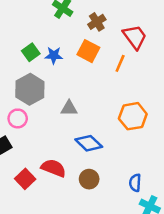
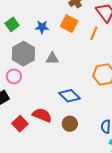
green square: (31, 52) -> (12, 24), moved
gray triangle: (69, 108) -> (52, 58), moved

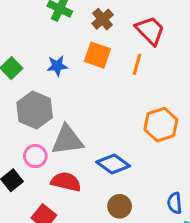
gray triangle: (52, 58) -> (67, 140), moved, size x1.6
pink circle: (14, 76) -> (35, 156), moved
red semicircle: (42, 115) -> (66, 182), moved

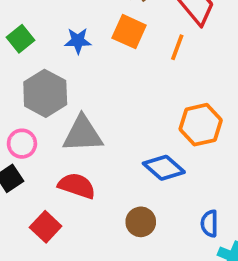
pink circle: (35, 156) -> (22, 144), moved
blue diamond: (113, 164) -> (164, 168), moved

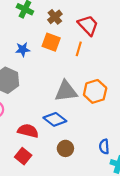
gray triangle: (83, 134) -> (66, 91), moved
blue diamond: (164, 168) -> (55, 119), moved
red square: (46, 227) -> (23, 156), moved

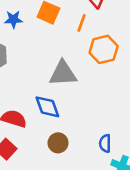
orange hexagon: (95, 91) -> (104, 49), moved
blue diamond: (55, 119) -> (47, 107), turned 30

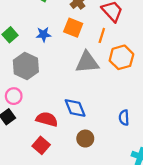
gray triangle: (63, 73) -> (87, 62), moved
blue semicircle: (105, 143) -> (124, 118), moved

